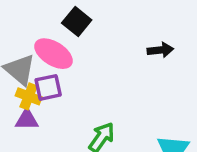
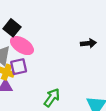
black square: (77, 22) -> (12, 28), moved

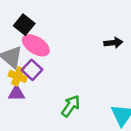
purple square: (19, 67) -> (32, 70), turned -35

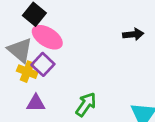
purple triangle: (16, 93) -> (36, 103), moved

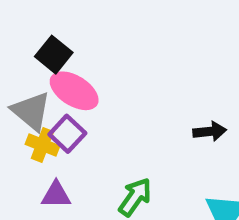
black arrow: (133, 34) -> (210, 131), moved

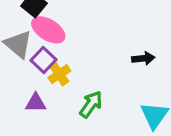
yellow cross: (42, 145) -> (59, 74), moved, turned 35

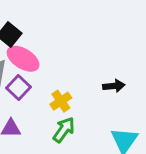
yellow cross: (59, 74) -> (61, 101), moved

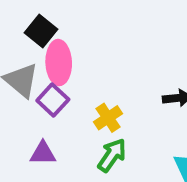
pink ellipse: (23, 59) -> (59, 63), turned 56

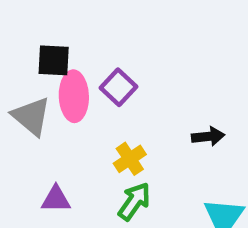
black square: (41, 31) -> (54, 60), turned -36
purple square: (53, 100) -> (119, 87), moved

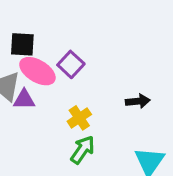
pink ellipse: (74, 96) -> (37, 71), turned -57
purple triangle: (56, 199) -> (24, 100), moved

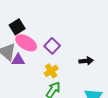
black square: (22, 44) -> (17, 27), turned -35
purple square: (71, 64) -> (52, 46), moved

